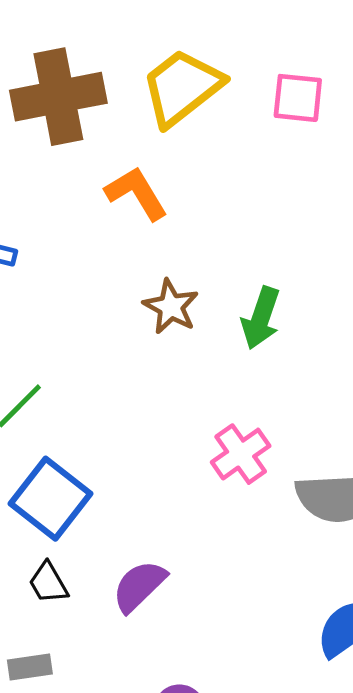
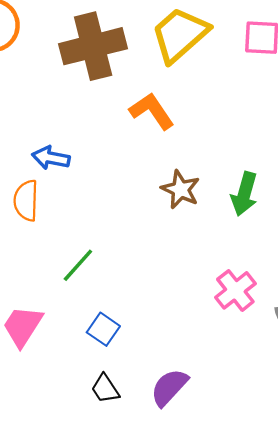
blue square: (50, 499) -> (103, 329), size x0.6

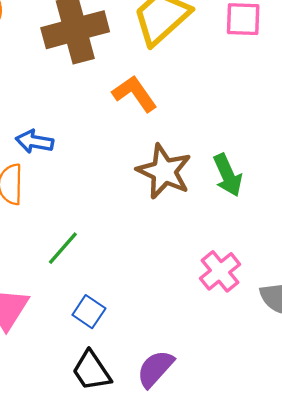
brown star: (181, 189) -> (164, 171), size x1.4
green arrow: (244, 194) -> (228, 175), turned -39
black trapezoid: (105, 389) -> (91, 371), size x1.4

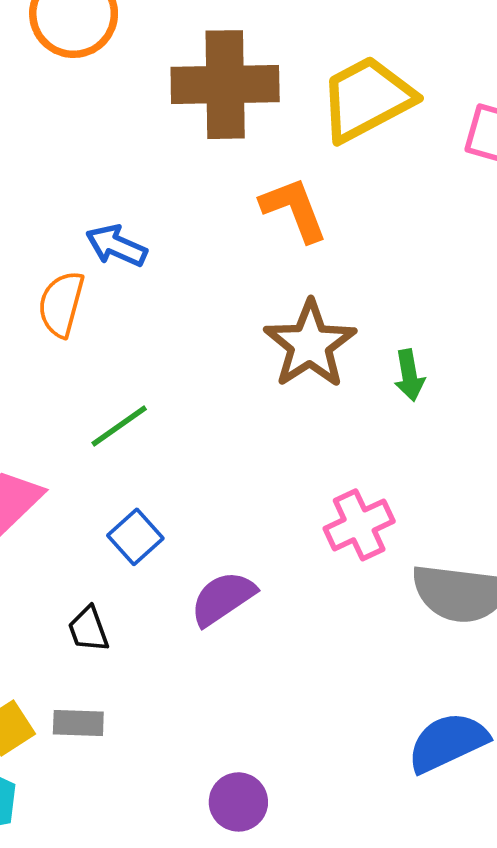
green arrow: (228, 175) -> (409, 375), size x0.7
purple semicircle: (155, 369) -> (223, 598), moved
black trapezoid: (91, 371) -> (88, 629), moved, size x0.7

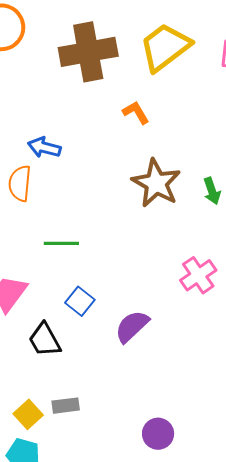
orange L-shape: (294, 209) -> (136, 112), size x0.7
green line: (119, 426) -> (61, 243), turned 44
black trapezoid: (88, 629) -> (45, 340), moved, size x1.4

